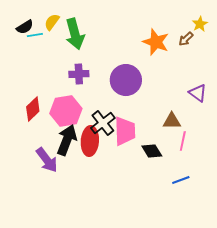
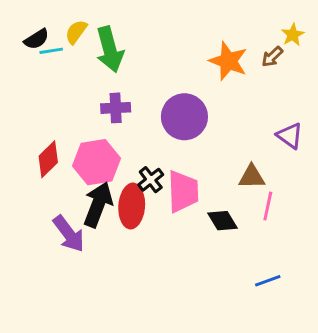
black cross: (103, 123) -> (151, 180), size x0.7
blue line: (181, 180) -> (268, 281), moved

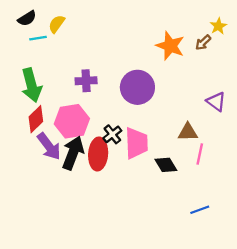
black semicircle: (37, 39) -> (27, 18), moved
green arrow: (110, 49) -> (31, 85), moved
purple arrow: (69, 234) -> (49, 146), moved

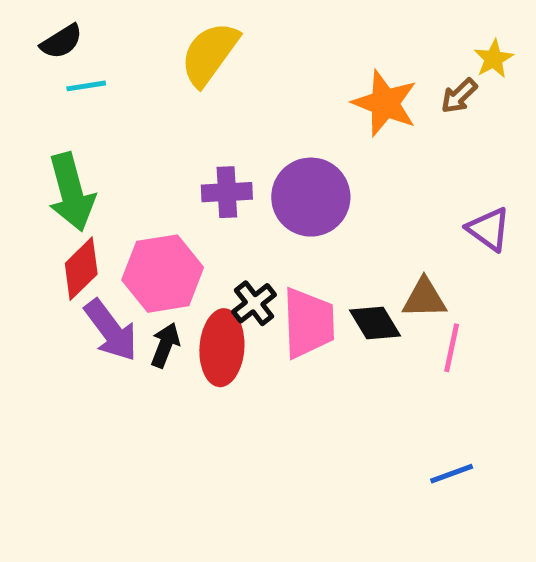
yellow semicircle: (57, 24) -> (210, 54), moved, size x1.6
purple cross: (86, 81) -> (227, 192), moved
black arrow: (73, 153) -> (165, 345), size x0.6
black diamond: (166, 165) -> (375, 323), moved

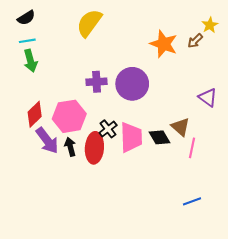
cyan line: (86, 86) -> (27, 41), moved
green arrow: (71, 192) -> (30, 61), moved, size x0.7
brown triangle: (424, 298) -> (180, 127), turned 42
black arrow: (165, 345) -> (70, 147), turned -36

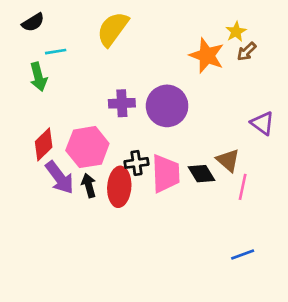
yellow star: (210, 25) -> (236, 32), moved
cyan line: (27, 41) -> (56, 52), moved
black cross: (108, 129) -> (137, 163), turned 30

